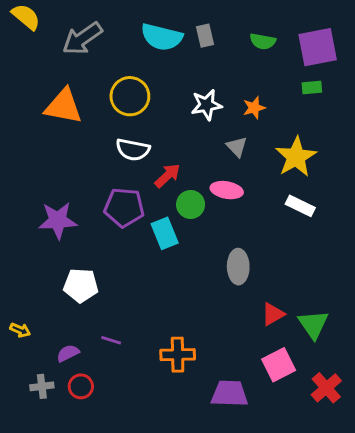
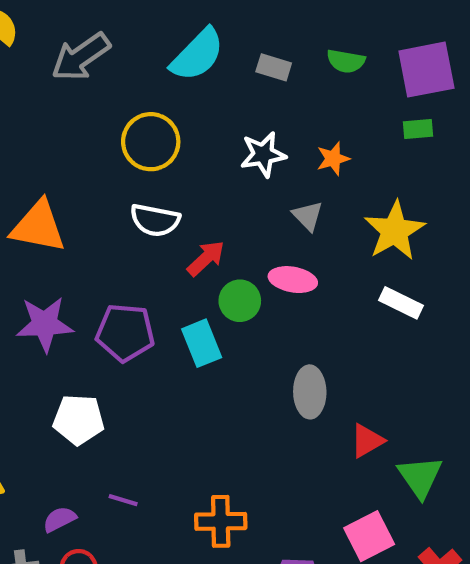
gray rectangle: (205, 36) -> (274, 67), moved, turned -60
cyan semicircle: (162, 37) -> (197, 55), turned -60
orange triangle: (64, 106) -> (38, 227), moved
purple pentagon: (124, 207) -> (125, 333), moved
red triangle: (273, 314) -> (367, 441), moved

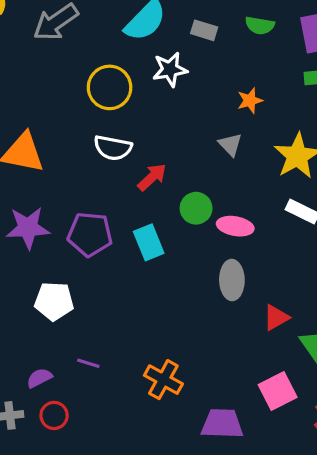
white star: (263, 154) -> (170, 69), moved
pink ellipse: (293, 280) -> (235, 226), moved
green circle: (240, 301) -> (196, 208), moved
orange cross: (221, 521) -> (163, 380), turned 30

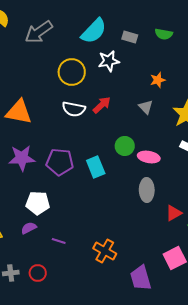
red arrow: (152, 177) -> (102, 105), moved
purple semicircle: (39, 378) -> (29, 228), moved
purple trapezoid: (222, 424) -> (141, 278), turned -108

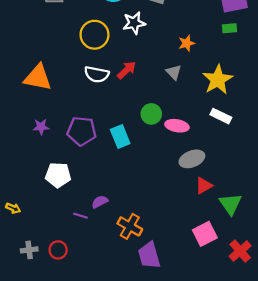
purple star: (22, 158) -> (41, 127), size x0.6
gray ellipse: (147, 190) -> (192, 159), moved, turned 70
purple semicircle: (29, 228) -> (100, 202), moved
purple trapezoid: (141, 278) -> (149, 255), moved

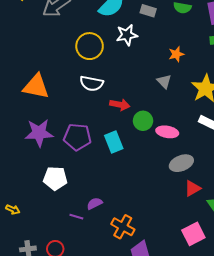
red arrow: (127, 70) -> (120, 105), moved, turned 54
purple star: (41, 127) -> (39, 133), size x1.8

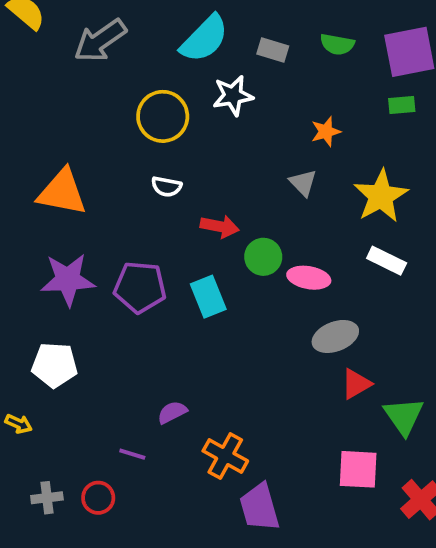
white semicircle: (92, 83) -> (166, 187), size x0.7
white pentagon: (55, 178) -> (55, 365), moved
purple line: (76, 217) -> (132, 454), moved
pink square: (193, 234) -> (358, 469), turned 30

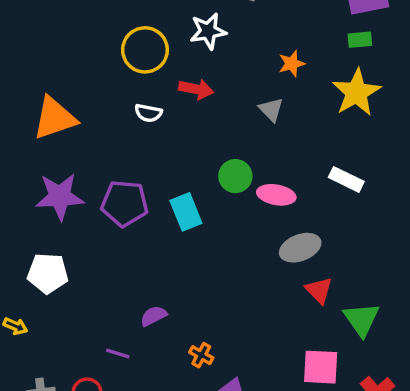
orange triangle: (62, 192) -> (55, 118), turned -30
yellow star: (381, 196) -> (356, 93), moved
red arrow: (220, 226) -> (196, 89), moved
red triangle: (356, 384) -> (319, 290), turned -44
orange cross: (225, 456) -> (201, 355), size x0.6

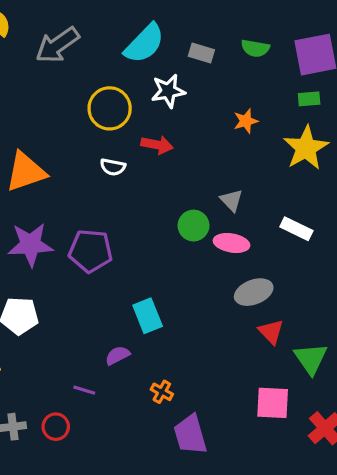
gray triangle: (271, 110) -> (231, 200), moved
cyan rectangle: (186, 212) -> (148, 316), moved

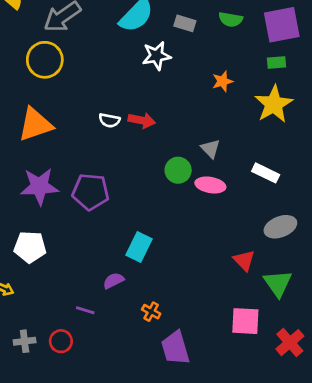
yellow circle: (110, 108) -> (45, 60), moved
red arrow: (157, 145) -> (142, 120), moved
gray ellipse: (254, 292) -> (280, 227), moved
cyan rectangle: (148, 316) -> (139, 247), turned 48

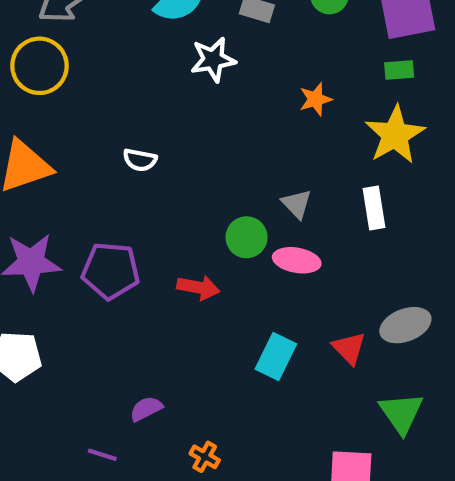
red arrow: (142, 120) -> (198, 287), moved
white rectangle: (266, 173) -> (374, 208), moved, turned 55
cyan rectangle: (139, 247) -> (276, 356), moved
red triangle: (244, 260) -> (349, 348), moved

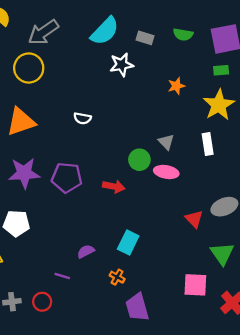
cyan rectangle: (276, 356) -> (128, 242), moved

